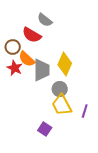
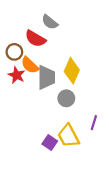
yellow trapezoid: (62, 105) -> (69, 136), moved

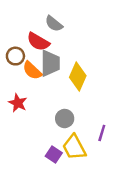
red star: (17, 75) -> (18, 103), moved
gray trapezoid: (46, 77) -> (50, 63), moved
gray circle: (66, 98) -> (65, 119), moved

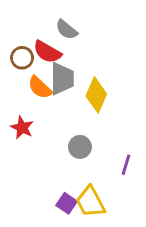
brown circle: (15, 56) -> (22, 58), moved
yellow trapezoid: (74, 147) -> (90, 202), moved
purple square: (54, 155) -> (67, 203), moved

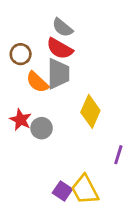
red semicircle: (47, 52) -> (60, 49), moved
yellow diamond: (96, 95) -> (90, 111), moved
gray circle: (80, 147) -> (42, 128), moved

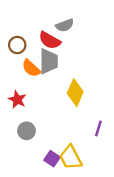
gray semicircle: (62, 28) -> (65, 25), moved, turned -60
gray circle: (42, 128) -> (26, 131), moved

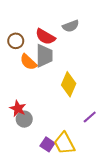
gray semicircle: (65, 25) -> (71, 26), moved
red star: (17, 100) -> (18, 109), moved
purple line: (98, 128) -> (90, 117), turned 32

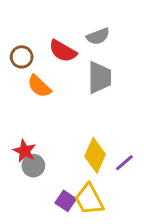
gray trapezoid: (44, 56) -> (99, 77), moved
yellow diamond: (69, 84) -> (95, 155), moved

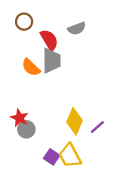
red semicircle: (63, 51) -> (49, 40), turned -150
brown circle: (22, 57) -> (24, 22), moved
gray trapezoid: (99, 77) -> (52, 61), moved

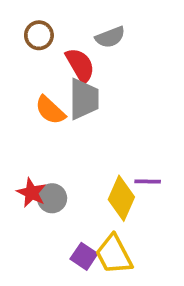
gray semicircle: (77, 28) -> (110, 37), moved
purple line: (97, 127) -> (148, 181), moved, turned 42
gray circle: (26, 129) -> (52, 198), moved

